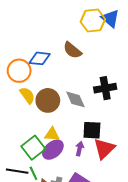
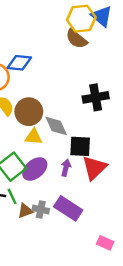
brown semicircle: (72, 50) -> (77, 39), moved
gray diamond: (75, 99) -> (56, 126), moved
yellow triangle: (52, 134) -> (34, 137), moved

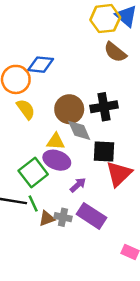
brown semicircle: (77, 39) -> (115, 52), moved
black cross: (96, 97) -> (104, 107), moved
brown circle: (29, 112) -> (69, 109), moved
purple arrow: (66, 168) -> (78, 185), moved, turned 35
purple ellipse: (35, 169) -> (57, 160), moved, turned 60

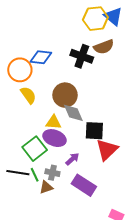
brown semicircle: (115, 52) -> (104, 47), turned -60
black cross: (104, 107) -> (82, 56), moved, turned 30
gray cross: (63, 217) -> (52, 173), moved

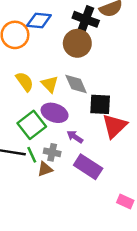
yellow semicircle: (28, 95) -> (25, 82), moved
brown circle: (65, 95) -> (77, 43), moved
yellow triangle: (53, 122) -> (50, 84), moved, turned 42
purple arrow: (72, 159) -> (75, 137), turned -104

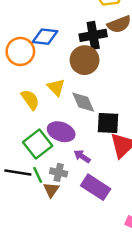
black cross: (86, 19) -> (93, 35), turned -30
yellow triangle: (50, 84) -> (56, 87), moved
brown triangle: (45, 169) -> (51, 190), turned -35

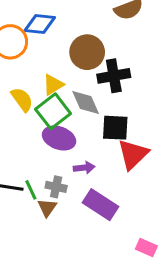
black cross: (93, 35) -> (114, 76), moved
yellow triangle: (56, 87) -> (53, 85), turned 42
green square: (38, 144) -> (53, 111), moved
purple arrow: (82, 156) -> (84, 168), turned 140

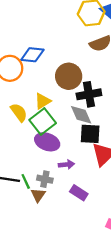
gray diamond: (86, 102) -> (81, 115), moved
purple rectangle: (100, 205) -> (79, 193), size x0.7

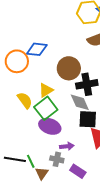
gray cross: (45, 179) -> (57, 159), moved

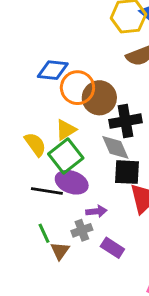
orange circle: (17, 61) -> (77, 88), moved
black line: (15, 159) -> (47, 191), moved
gray cross: (57, 159) -> (82, 230), turned -32

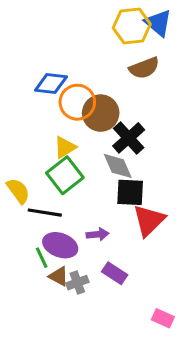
black cross: (126, 121) -> (129, 138), turned -32
yellow semicircle: (35, 144) -> (18, 191), moved
purple ellipse: (72, 182) -> (60, 245), moved
gray cross: (82, 230) -> (77, 283), moved
brown triangle: (60, 251) -> (59, 276), turned -36

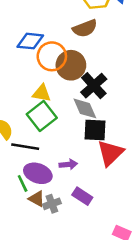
brown semicircle: (144, 68) -> (85, 28), moved
yellow triangle: (65, 147) -> (42, 93), turned 42

